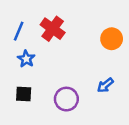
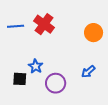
blue line: (19, 31) -> (16, 26), turned 63
blue star: (26, 59) -> (36, 66), moved

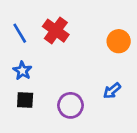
blue line: (16, 26) -> (20, 33), turned 63
blue star: (36, 66) -> (22, 71), moved

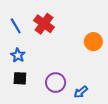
orange circle: (119, 41) -> (93, 42), moved
blue arrow: (112, 91) -> (81, 92), moved

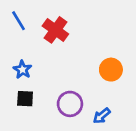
blue line: (16, 26) -> (18, 21), moved
orange circle: (93, 42) -> (111, 70), moved

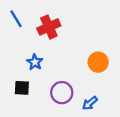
red cross: (55, 30) -> (49, 27), turned 30
blue star: (22, 70) -> (35, 62), moved

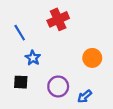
blue line: (16, 19) -> (20, 33), moved
red cross: (49, 27) -> (58, 19), moved

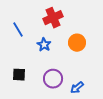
blue star: (33, 58) -> (44, 45), moved
orange circle: (92, 58) -> (77, 43), moved

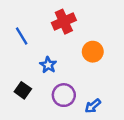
blue star: (44, 45) -> (48, 65), moved
black square: (19, 75) -> (23, 90), turned 32

